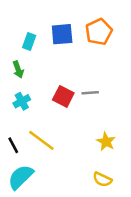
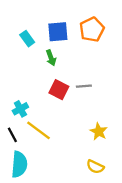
cyan rectangle: (29, 41) -> (27, 39), turned -56
green arrow: (18, 70) -> (51, 58), moved
cyan cross: (22, 101) -> (20, 109), moved
cyan semicircle: (21, 177) -> (19, 164), turned 140

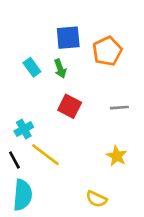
orange pentagon: (92, 29) -> (107, 51), moved
cyan rectangle: (27, 39) -> (32, 67), moved
gray line: (84, 86) -> (119, 108), moved
yellow semicircle: (95, 167) -> (96, 199), moved

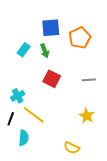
cyan rectangle: (32, 67) -> (24, 50), turned 72
black line: (14, 160) -> (11, 119), turned 48
cyan semicircle: (23, 195) -> (24, 138), moved, size x0.7

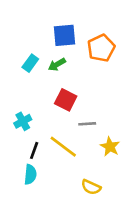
green arrow: (45, 51) -> (57, 64), turned 80
gray line: (89, 80) -> (87, 124), moved
yellow line: (34, 115) -> (63, 147), moved
black line: (11, 119) -> (34, 150), moved

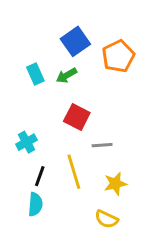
blue square: (64, 35) -> (75, 41), turned -30
cyan rectangle: (30, 63) -> (35, 74), turned -60
yellow line: (63, 147) -> (74, 172), turned 36
yellow star: (110, 147) -> (115, 184), moved, turned 30

